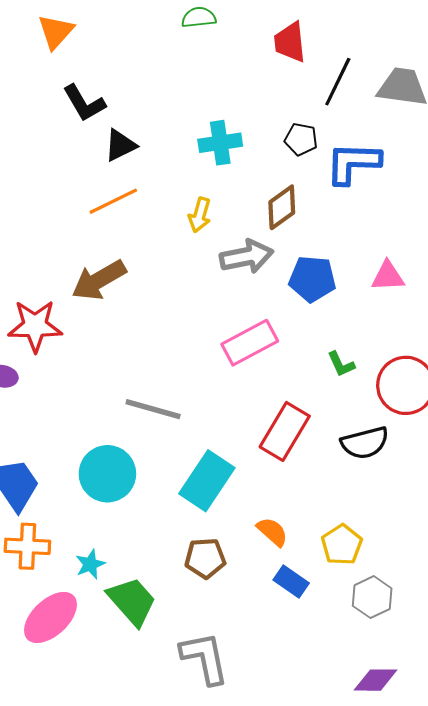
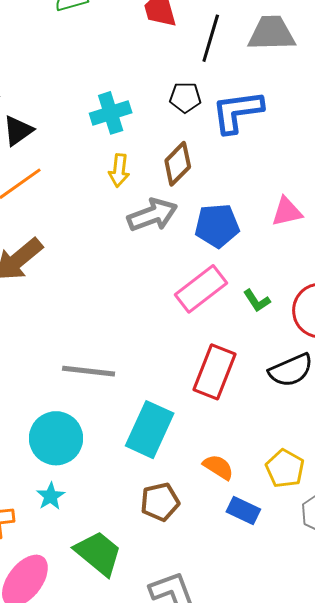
yellow arrow: (200, 215) -> (119, 170), moved
pink rectangle: (250, 343) -> (201, 289), moved
cyan star: (90, 564) -> (51, 496), moved

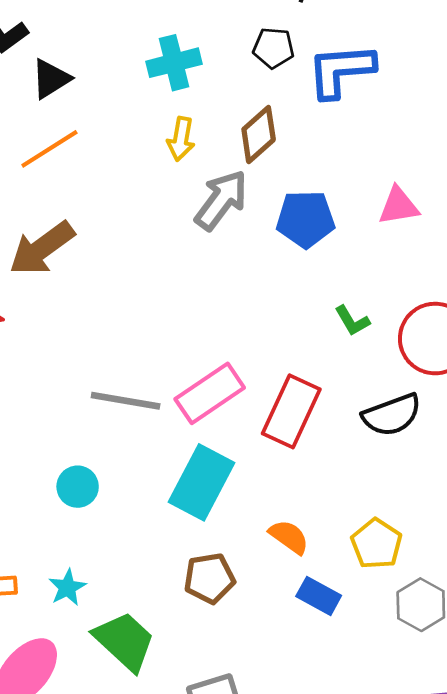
gray arrow: (152, 215) -> (221, 200), turned -36
pink rectangle: (201, 289) -> (210, 393), moved
cyan circle: (56, 438) -> (78, 487), size x0.6
cyan star: (51, 496) -> (67, 588), moved

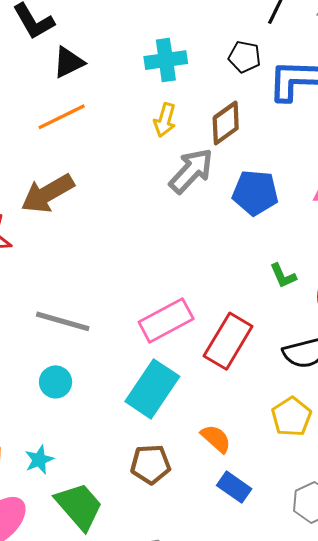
gray line: (126, 401) -> (63, 321), moved
yellow pentagon: (377, 544) -> (291, 417), moved

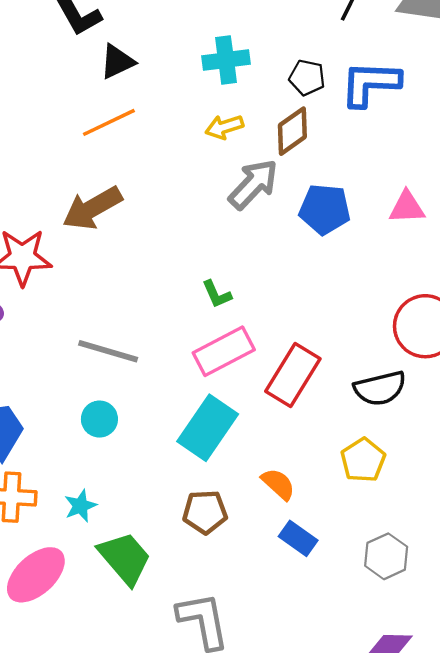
black pentagon: (245, 57) -> (307, 78), moved
yellow arrow: (165, 120) -> (224, 127), turned 56
green L-shape: (283, 276) -> (217, 294), moved

